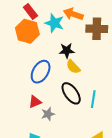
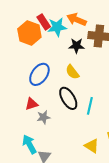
red rectangle: (30, 12) -> (44, 22), moved
cyan star: (54, 23) -> (57, 27), turned -30
black star: (67, 51) -> (76, 46), moved

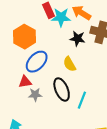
orange hexagon: (29, 33) -> (24, 37), moved
red triangle: (32, 104) -> (25, 82), moved
gray star: (44, 117) -> (35, 95), moved

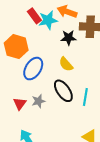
red triangle: (25, 82) -> (20, 104), moved, turned -32

